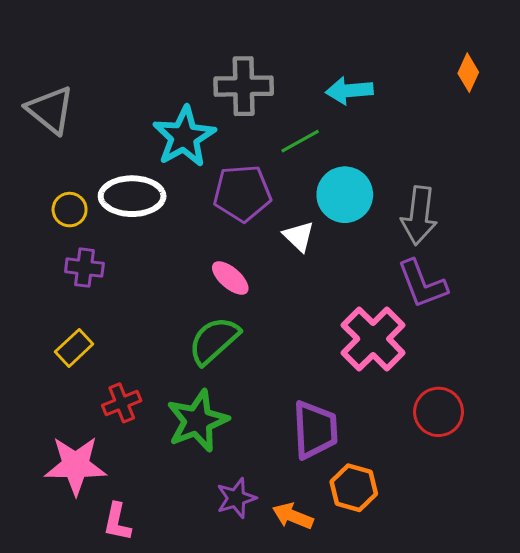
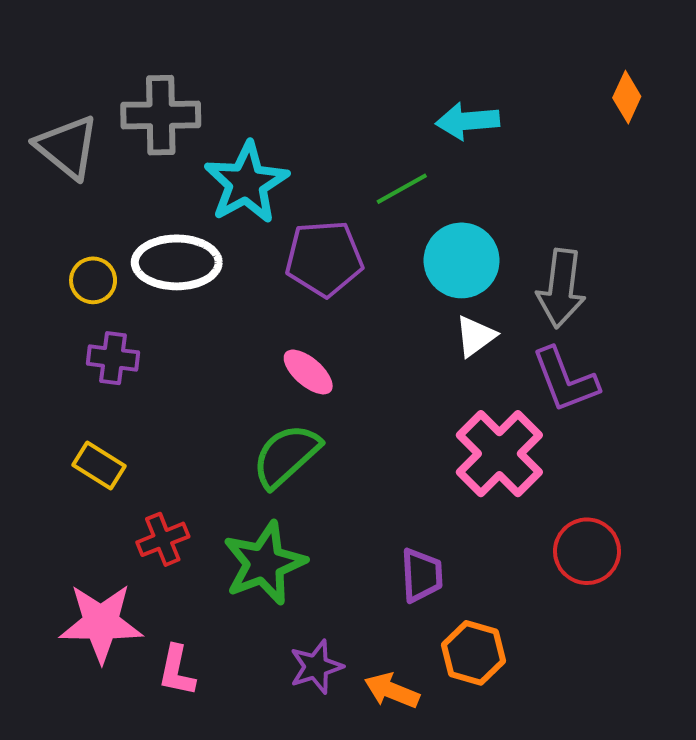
gray cross: (244, 86) -> (161, 115), moved
white triangle: (299, 236) -> (475, 336), moved, turned 40
yellow rectangle: (74, 348) -> (99, 466), turned 75
purple trapezoid: (315, 430) -> (422, 575), size x0.7
pink L-shape: (117, 522) -> (177, 671), moved

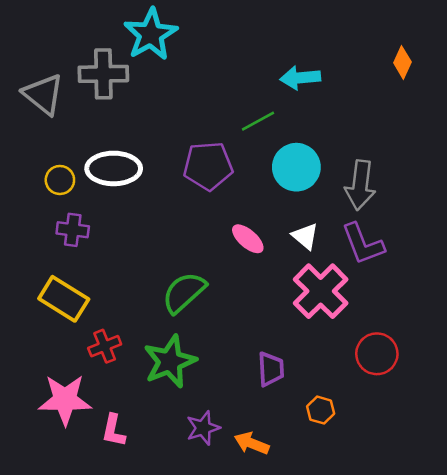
cyan star: (246, 183) -> (151, 34), moved
white triangle: (475, 336) -> (305, 236), moved, turned -44
pink ellipse: (308, 372) -> (248, 239), moved
yellow rectangle: (99, 466) -> (64, 299), size x1.5
orange hexagon: (473, 653) -> (321, 410), moved, size x0.7

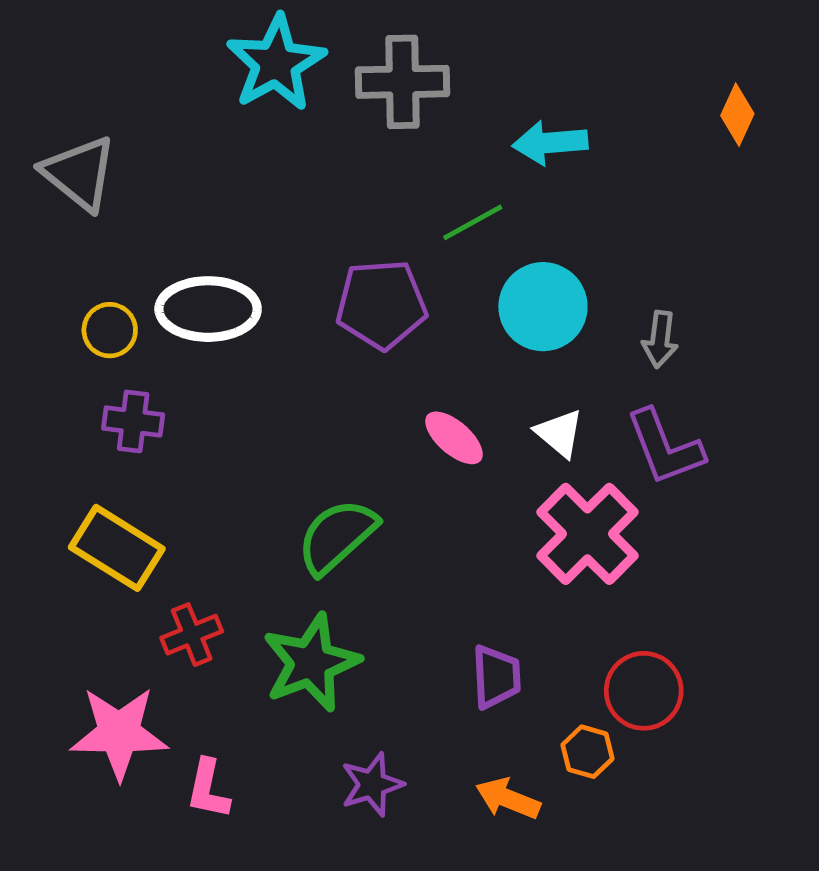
gray cross: (103, 74) -> (402, 82), moved
gray arrow: (360, 185) -> (660, 339), size x0.6
red circle: (377, 354) -> (644, 691), moved
orange arrow: (252, 443) -> (508, 799), moved

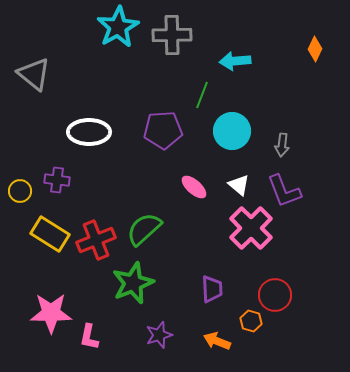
green line: (473, 222) -> (202, 95), turned -40
yellow circle: (110, 330) -> (20, 191), moved
red cross: (192, 635) -> (96, 240), moved, size x1.5

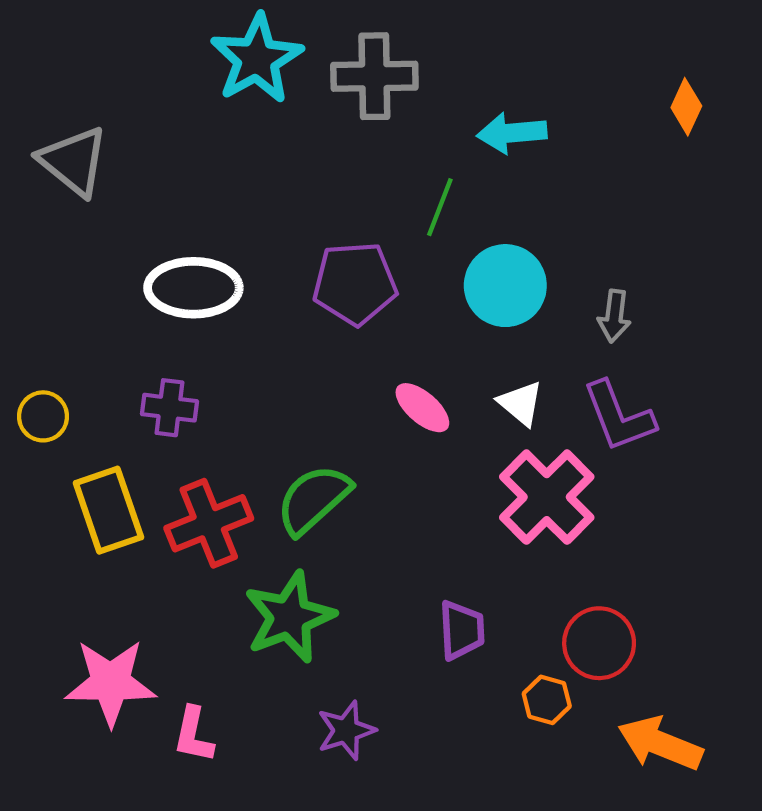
purple cross: (57, 180) -> (169, 408), moved
yellow rectangle: (50, 234) -> (108, 510), turned 39
orange arrow: (217, 341) -> (660, 743), moved, size x1.4

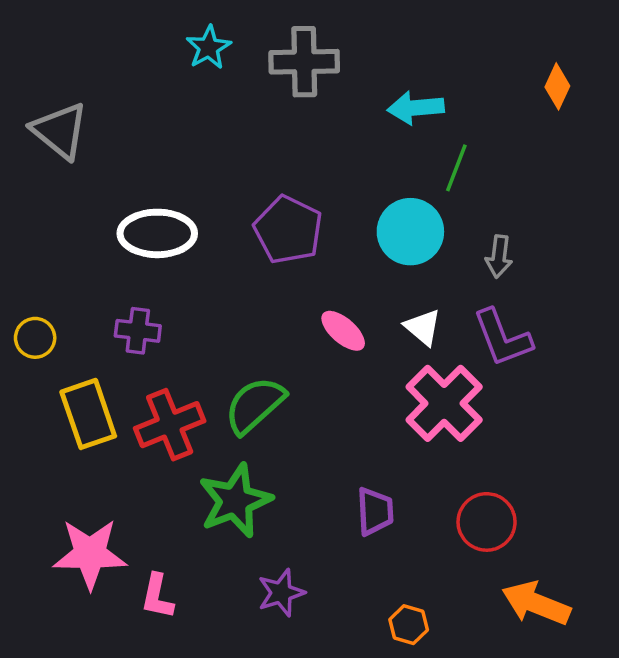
cyan star: (257, 59) -> (209, 48), size x0.6
green line: (440, 207) -> (456, 168), moved
purple pentagon: (355, 283) -> (288, 230), turned 30
orange hexagon: (547, 700) -> (409, 625), moved

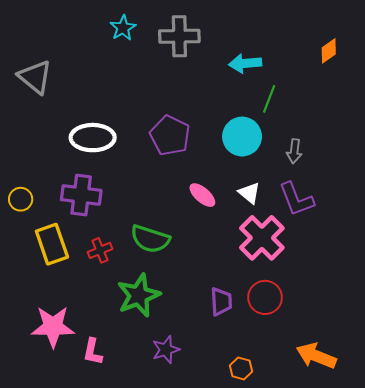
orange diamond: (557, 86) -> (329, 51), turned 30
purple cross: (138, 331) -> (81, 195), size x1.5
green semicircle: (255, 405) -> (150, 239), turned -120
red cross: (170, 425) -> (100, 250), size x0.6
red circle: (487, 522) -> (265, 297), moved

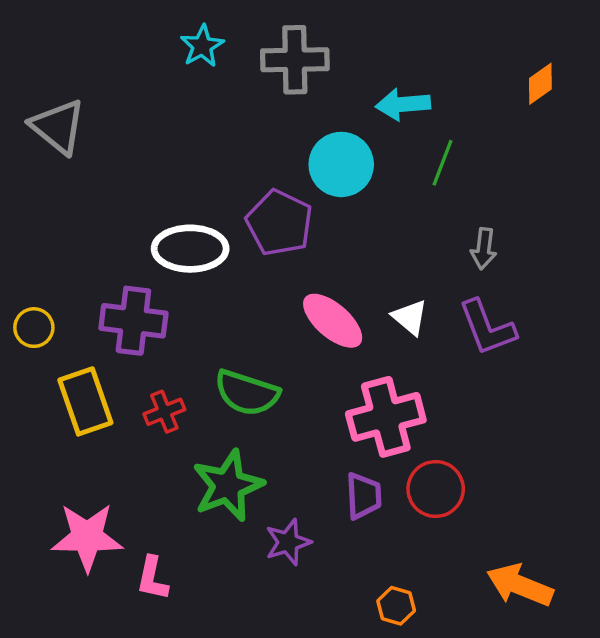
cyan circle: (242, 137) -> (341, 164), moved
white ellipse: (93, 138) -> (190, 249), moved
pink ellipse: (202, 195) -> (333, 321), size x1.4
pink cross: (262, 238) -> (386, 417), moved, turned 30
purple star: (166, 350) -> (288, 542), moved

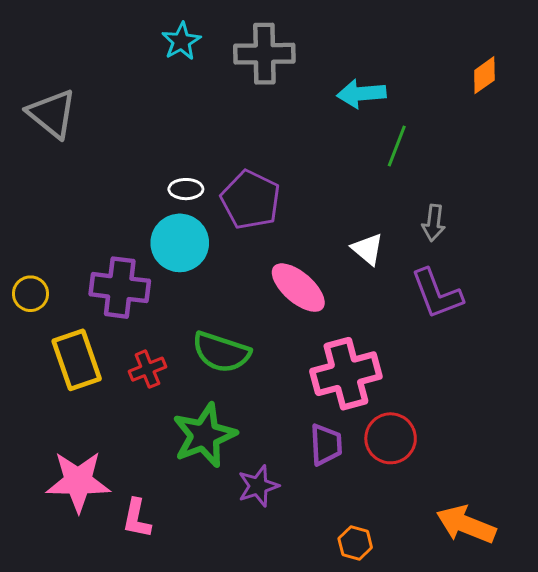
cyan circle: (341, 164) -> (180, 243), moved
white ellipse: (190, 249) -> (186, 189), moved, size x0.5
white triangle: (410, 317) -> (367, 249), moved

